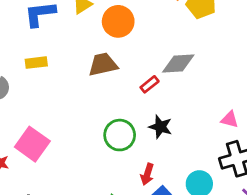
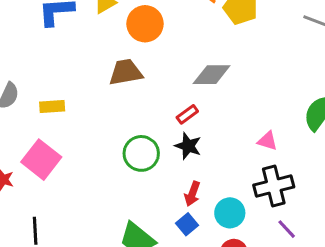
yellow rectangle: (36, 63) -> (52, 106), moved
red rectangle: (150, 84) -> (187, 114), moved
red arrow: (147, 174) -> (192, 194), moved

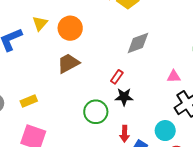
gray diamond: (212, 75) -> (138, 43), moved
red arrow: (192, 194) -> (125, 134), moved

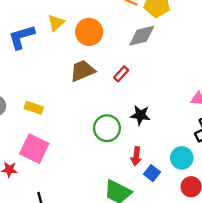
gray diamond: (138, 43) -> (142, 36), moved
red rectangle: (117, 77) -> (121, 74), moved
yellow rectangle: (29, 101) -> (34, 108), turned 35

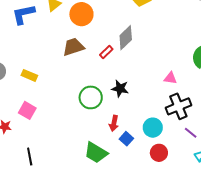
gray diamond: (142, 36) -> (126, 38), moved, turned -35
pink square: (34, 149) -> (27, 110), size x0.7

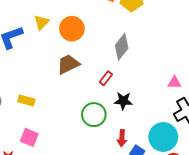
red rectangle: (106, 52) -> (106, 78), moved
cyan circle: (153, 128) -> (163, 137), size x1.4

